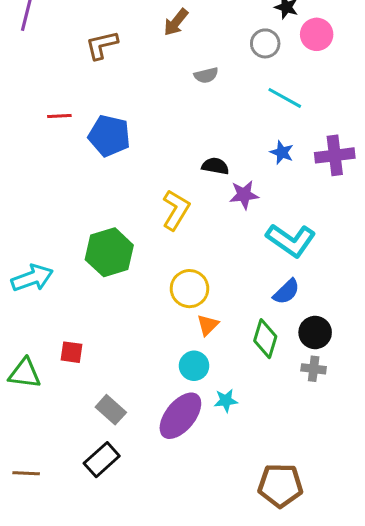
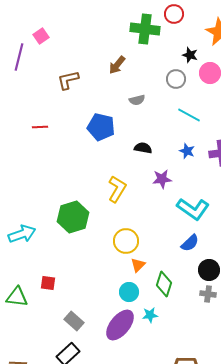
blue pentagon: (109, 136) -> (101, 127), moved
black semicircle: (215, 166) -> (143, 148), moved
green diamond: (265, 339) -> (164, 284), moved

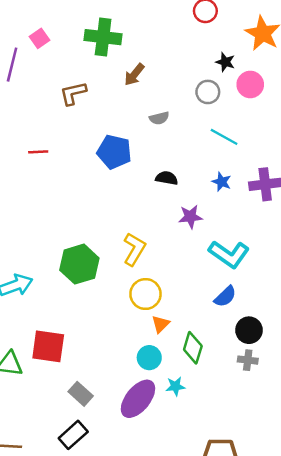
green cross: (145, 29) -> (103, 37), moved
yellow L-shape: (117, 189) -> (134, 249), moved
red square: (48, 283) -> (48, 346), size x1.8

